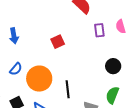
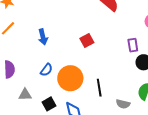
purple rectangle: (99, 30) -> (133, 45), moved

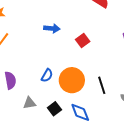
blue arrow: (43, 37) -> (52, 28), moved, turned -63

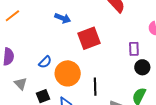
red square: (83, 40) -> (89, 38), size x1.6
gray triangle: (29, 103) -> (21, 84), turned 40

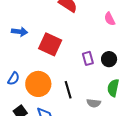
red square: (89, 38) -> (50, 44), turned -30
purple rectangle: (134, 49) -> (88, 58), moved

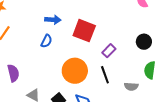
purple rectangle: (88, 58) -> (109, 51), moved, turned 64
blue semicircle: (14, 79) -> (46, 41), moved

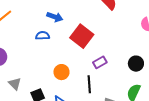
blue semicircle: (46, 41) -> (43, 36), turned -136
orange circle: (75, 71) -> (61, 72), size x0.6

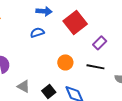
red square: (82, 36) -> (75, 22), turned 30
black line: (89, 84) -> (95, 67), turned -60

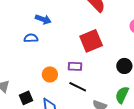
red square: (75, 22) -> (91, 41), moved
purple rectangle: (100, 43) -> (75, 66), moved, turned 32

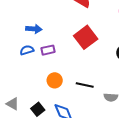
purple rectangle: (75, 66) -> (48, 50), moved

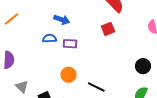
red square: (86, 37) -> (108, 29), moved, size x0.6

